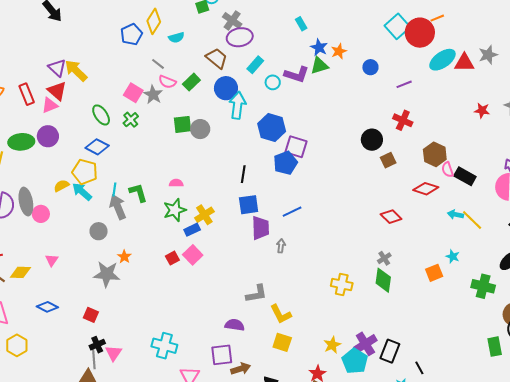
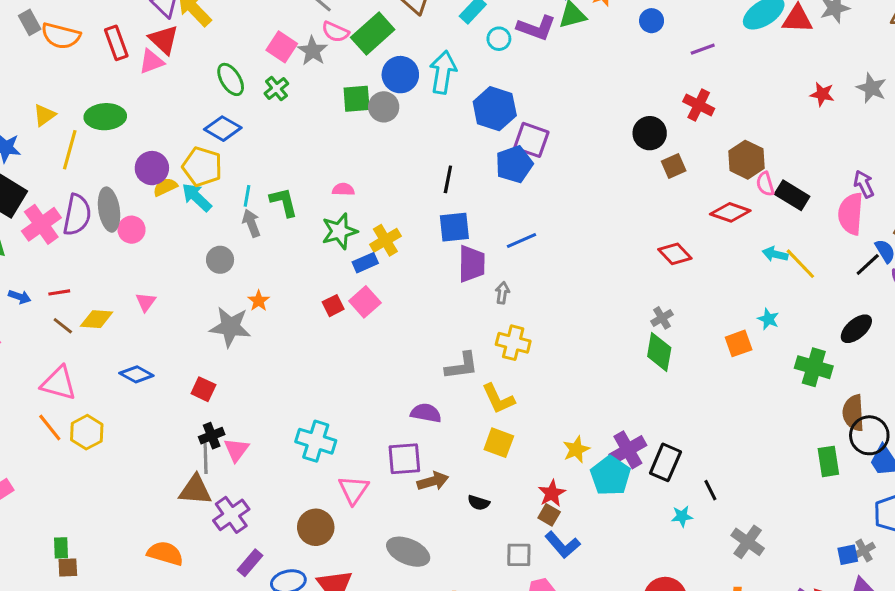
green rectangle: (191, 82) -> (373, 33), size x1.5
blue circle: (226, 88) -> (400, 75), moved
purple circle: (48, 136) -> (152, 168), moved
gray arrow: (118, 207) -> (251, 223), size x0.7
yellow cross: (342, 284) -> (513, 343), moved

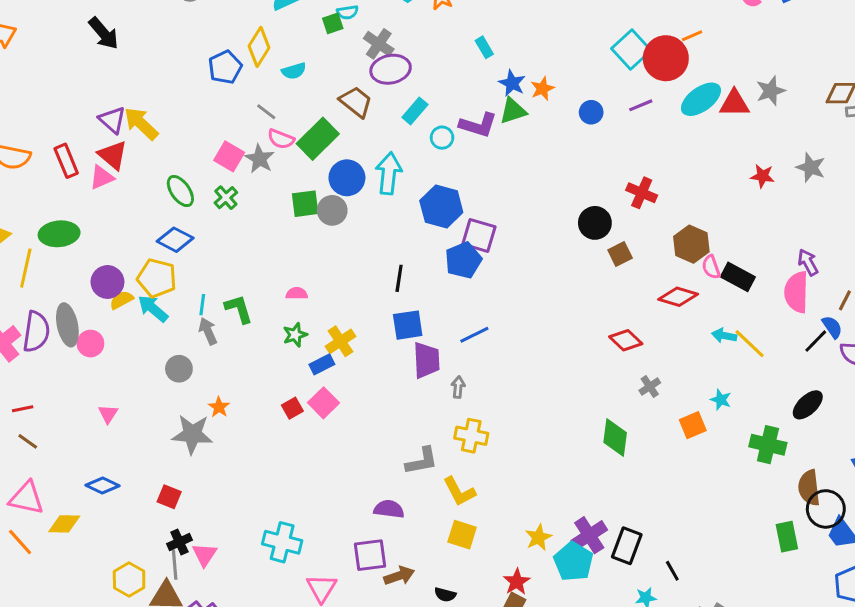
purple line: (703, 49) -> (641, 105), moved
green star: (340, 231) -> (295, 335), size x0.7
gray cross: (662, 318) -> (650, 387), moved
yellow diamond: (97, 319) -> (64, 524), moved
yellow hexagon: (87, 432) -> (129, 579), moved

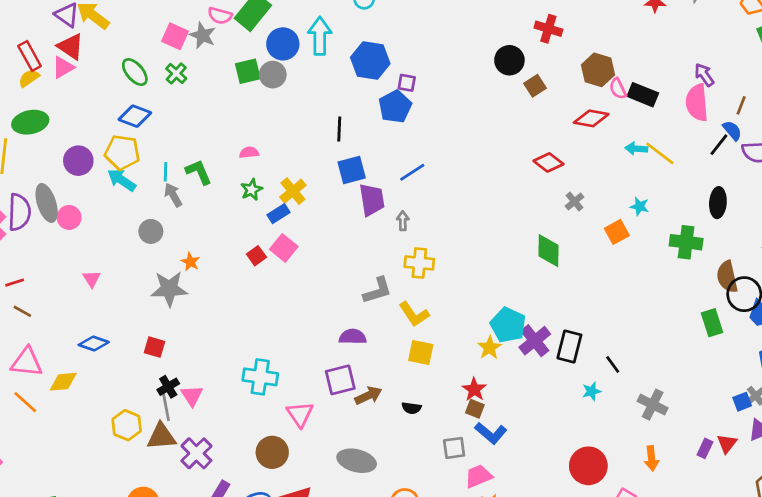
purple square: (479, 235) -> (407, 83), size x0.6
yellow semicircle: (121, 300) -> (29, 78), moved
black ellipse: (808, 405) -> (718, 203), turned -36
cyan pentagon: (573, 562) -> (508, 325), moved

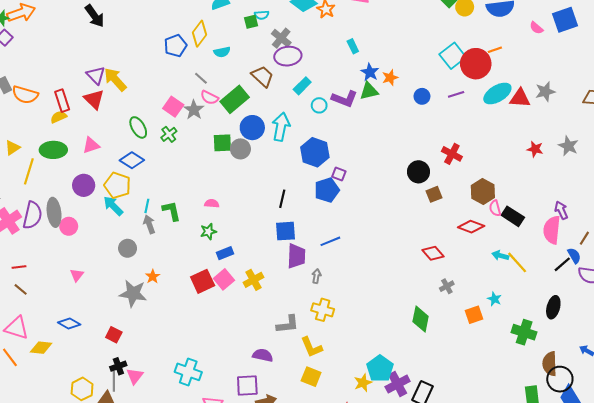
pink triangle: (63, 67) -> (91, 145), moved
yellow cross: (293, 191) -> (253, 280), moved
red square: (256, 256) -> (203, 281), size x1.6

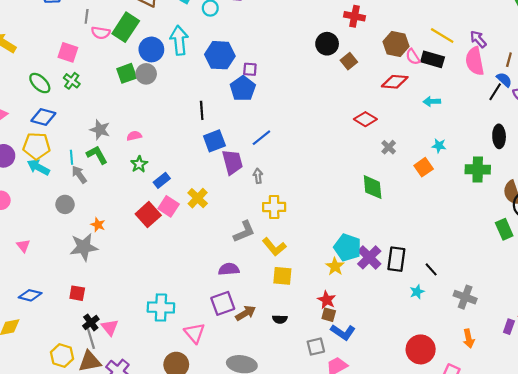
gray line: (201, 78) -> (87, 16), turned 72
gray star: (194, 110) -> (100, 130), moved
yellow line: (517, 262) -> (442, 35), moved

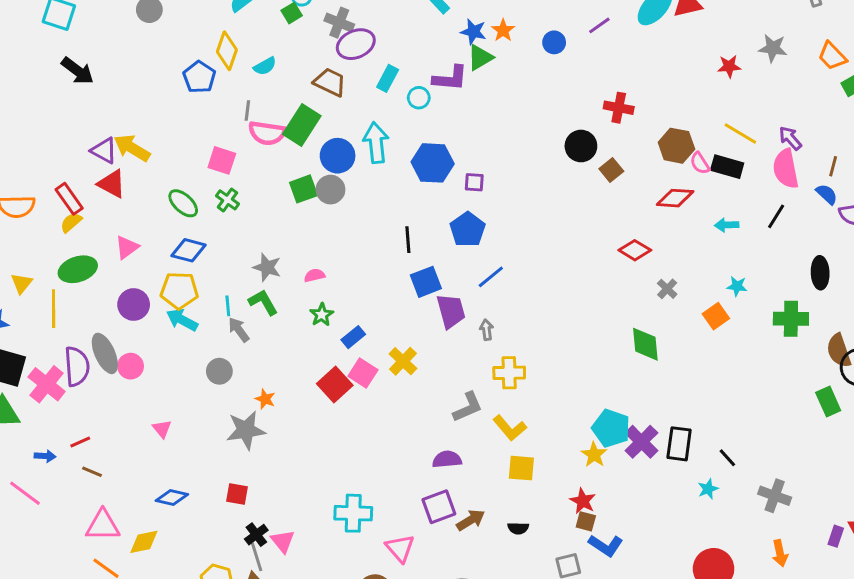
pink semicircle: (101, 33) -> (267, 133), size x1.4
blue pentagon: (243, 89) -> (468, 229), moved
black line: (495, 92) -> (776, 216), moved

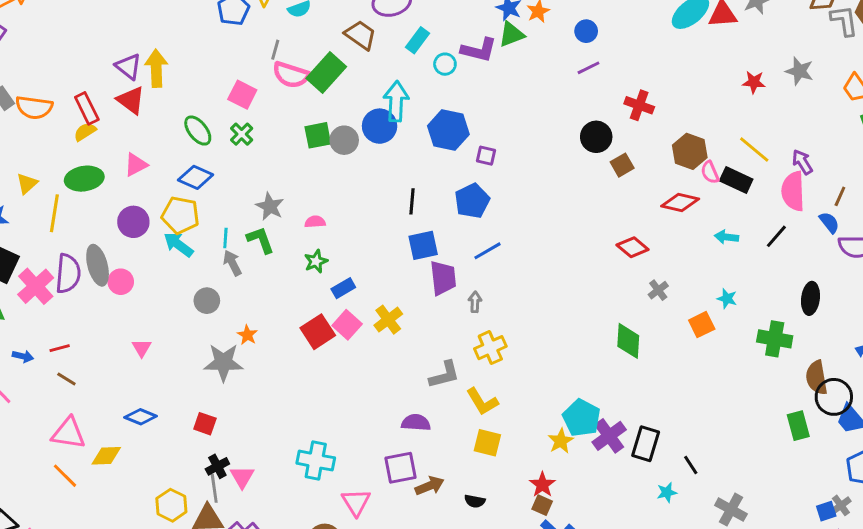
purple line: (599, 25) -> (588, 68), moved
yellow arrow: (132, 148) -> (156, 68), turned 48
blue circle: (338, 156) -> (380, 126), moved
yellow cross: (509, 373) -> (490, 348), turned -32

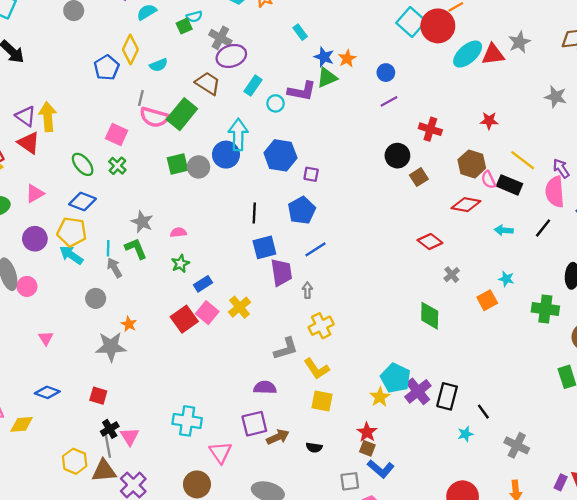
red star: (754, 82) -> (489, 121), moved

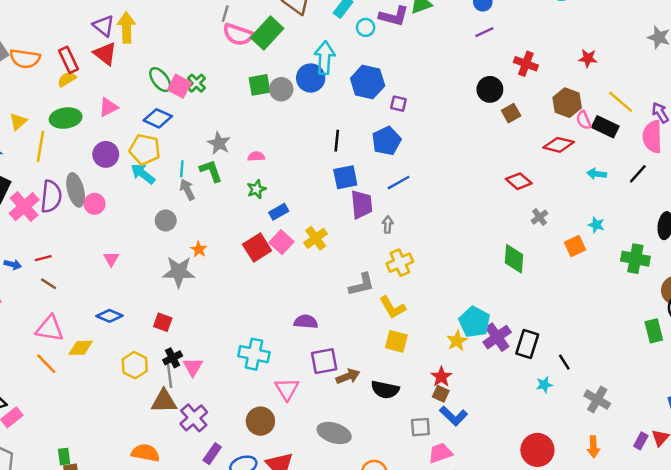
pink square: (117, 134) -> (179, 86), moved
purple semicircle: (265, 388) -> (306, 322), moved
black semicircle: (314, 448) -> (385, 390), size x1.6
yellow hexagon: (75, 461) -> (135, 365), moved

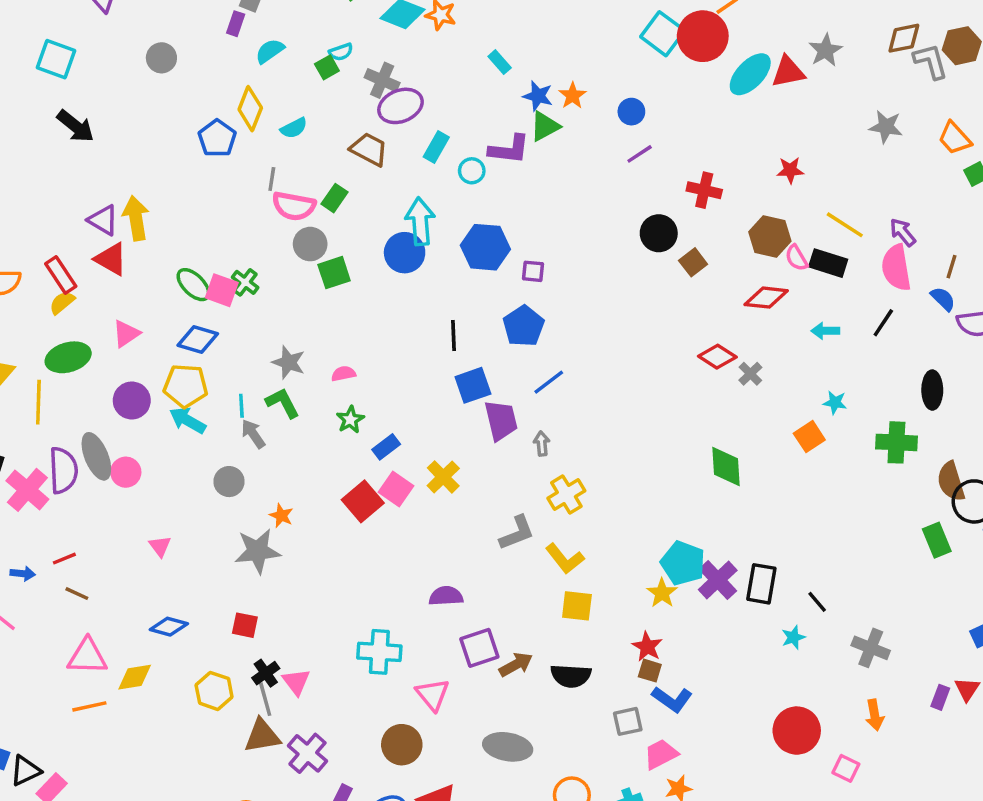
green rectangle: (267, 33) -> (334, 198), size x0.6
gray circle: (281, 89) -> (310, 244), moved
gray cross: (539, 217) -> (750, 374), moved
orange line: (46, 364) -> (89, 706), turned -50

